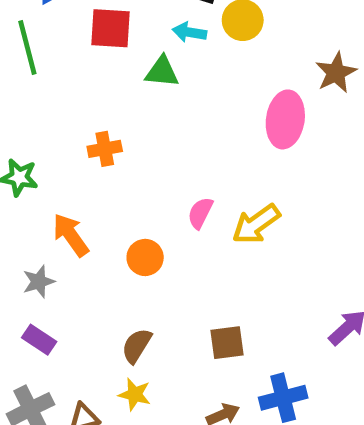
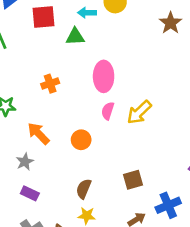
pink ellipse: (285, 119) -> (104, 76), moved

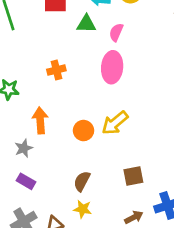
pink semicircle: (108, 111) -> (116, 32), moved
yellow arrow: (139, 112) -> (115, 123), moved
orange arrow: (39, 134) -> (40, 120), turned 35

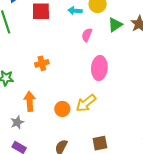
green triangle: (86, 24) -> (115, 25), moved, turned -35
pink ellipse: (112, 67) -> (99, 68), moved

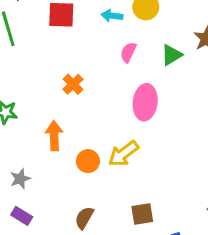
green triangle: (115, 25) -> (172, 55), moved
orange cross: (42, 63) -> (73, 84), moved, turned -32
orange arrow: (30, 101) -> (54, 136), moved

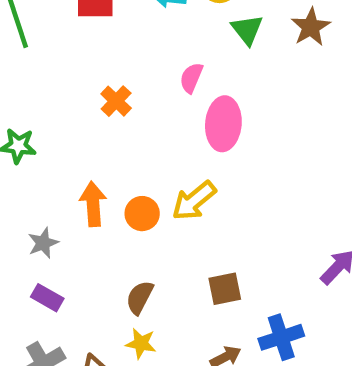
pink semicircle: (128, 52) -> (191, 78), moved
green triangle: (172, 55) -> (247, 30), moved, turned -35
orange arrow: (54, 136) -> (93, 204), moved

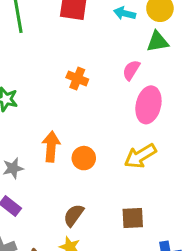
green triangle: (247, 30) -> (158, 42), moved, turned 50
orange cross: (116, 101) -> (77, 78), turned -30
yellow arrow: (194, 201) -> (140, 156), moved

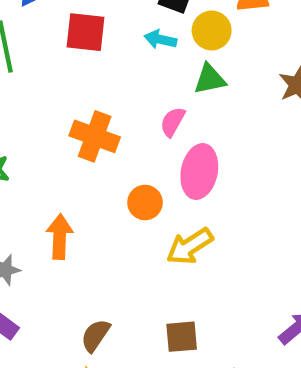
orange cross: (77, 78) -> (95, 136), size x1.5
orange circle: (84, 158) -> (145, 203), moved

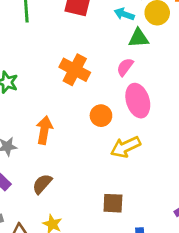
green triangle: (210, 79) -> (139, 38), moved
pink ellipse: (199, 172) -> (138, 101), turned -36
brown semicircle: (95, 335) -> (42, 184), moved

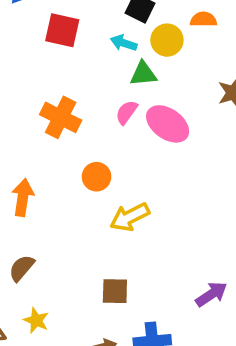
pink ellipse: (138, 101) -> (168, 124), moved, turned -36

